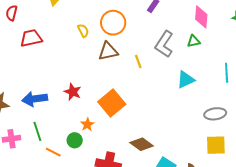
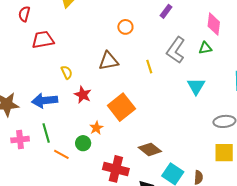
orange circle: (113, 23) -> (125, 27), size x0.6
yellow semicircle: (83, 31) -> (67, 72), moved
brown triangle: (108, 51) -> (109, 61), moved
cyan triangle: (186, 80) -> (196, 86), turned -36

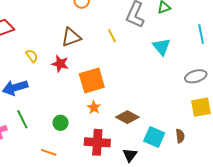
red star: (83, 95) -> (60, 64), moved
orange square: (121, 107) -> (92, 80), turned 32
orange star: (96, 128) -> (94, 107), moved
orange line: (61, 154) -> (49, 152), moved

